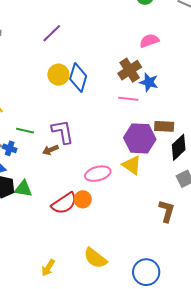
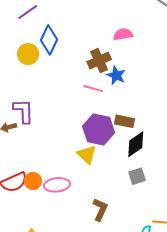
blue diamond: (78, 77) -> (49, 40), moved
pink ellipse: (98, 174) -> (57, 185), moved
brown L-shape: (167, 211) -> (100, 210), moved

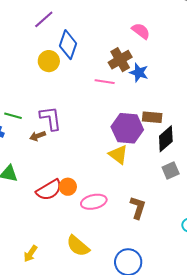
pink semicircle: (123, 34) -> (141, 31), turned 54
pink line: (93, 89) -> (105, 82), moved
pink ellipse: (57, 185) -> (94, 202), moved

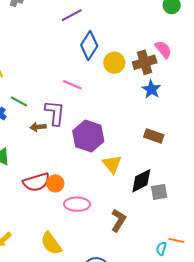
brown cross: (120, 60) -> (145, 62), moved
yellow circle: (49, 61) -> (114, 63), moved
pink line: (105, 82) -> (72, 85), moved
purple hexagon: (127, 128) -> (88, 136), moved
black diamond: (166, 139) -> (141, 181), moved

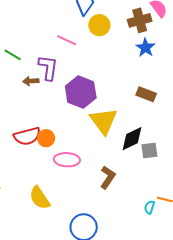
yellow circle: (114, 63) -> (99, 25), moved
yellow triangle: (112, 164) -> (103, 121), size x1.4

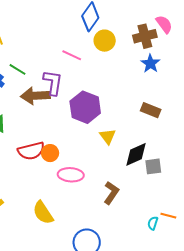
brown arrow: (31, 81) -> (35, 96), size x1.8
yellow triangle: (103, 121) -> (108, 136), size x0.6

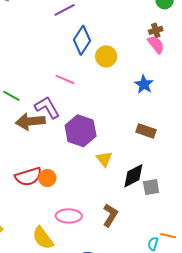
brown cross: (145, 36) -> (156, 30), moved, size x0.6
yellow circle: (105, 41) -> (106, 56), moved
purple L-shape: (53, 82) -> (47, 107), turned -36
pink ellipse: (71, 175) -> (69, 216), moved

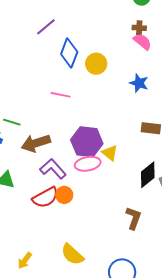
brown cross: (156, 30) -> (139, 28), turned 32
purple L-shape: (47, 107) -> (53, 169), moved
yellow triangle: (104, 159) -> (110, 153), moved
pink ellipse: (69, 216) -> (88, 164), moved

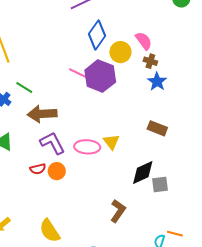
brown cross: (139, 28) -> (150, 61), moved
pink semicircle: (142, 42) -> (144, 41), moved
purple hexagon: (87, 142) -> (100, 76), moved
red semicircle: (45, 198) -> (38, 169), size x0.6

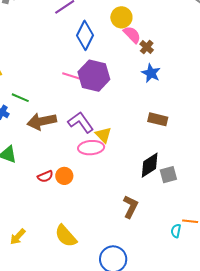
yellow circle: (120, 52) -> (121, 17), moved
brown cross: (150, 61) -> (147, 47), moved, turned 32
yellow triangle: (111, 142) -> (103, 135), moved
purple L-shape: (52, 143) -> (81, 122), moved

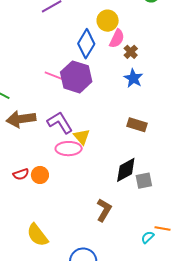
blue diamond: (85, 35) -> (86, 44), moved
pink semicircle: (132, 35) -> (117, 39), turned 66
cyan semicircle: (176, 231) -> (148, 237), turned 32

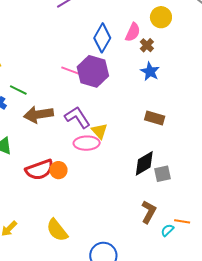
yellow circle: (108, 21) -> (161, 17), moved
red semicircle: (21, 174) -> (39, 170), size x1.8
brown L-shape: (104, 210) -> (149, 212), moved

